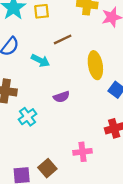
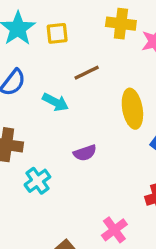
pink cross: (83, 152) -> (114, 230), turned -30

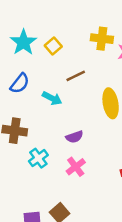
yellow square: (57, 33) -> (53, 46), turned -35
pink cross: (114, 230) -> (76, 167), moved

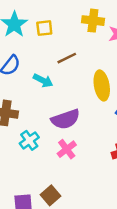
yellow square: (53, 46) -> (44, 28), turned 35
purple semicircle: (74, 137) -> (65, 119), size x1.6

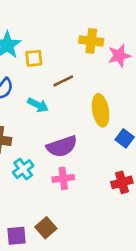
yellow square: (44, 28) -> (34, 58), moved
pink cross: (67, 149) -> (63, 178), turned 30

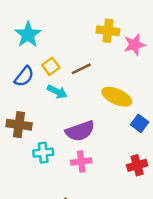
yellow square: (34, 58) -> (51, 66), moved, turned -30
yellow ellipse: (101, 110) -> (117, 97), turned -56
cyan cross: (23, 169) -> (43, 153), turned 30

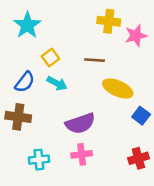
brown line: (81, 69) -> (95, 60), moved, turned 30
blue semicircle: (24, 76) -> (25, 82), moved
cyan cross: (43, 153) -> (39, 160), moved

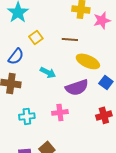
cyan arrow: (57, 83) -> (48, 72), moved
purple semicircle: (80, 123) -> (77, 87), moved

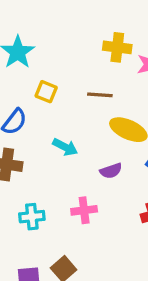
yellow square: (36, 37) -> (46, 92), turned -32
purple semicircle: (77, 87) -> (111, 171), size x0.6

